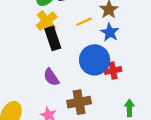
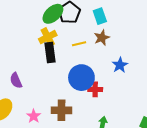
blue star: (110, 32) -> (120, 65), moved
purple semicircle: (51, 77) -> (16, 80), moved

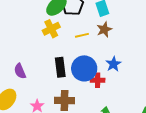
black rectangle: (50, 53) -> (60, 67), moved
blue star: (120, 65) -> (113, 64), moved

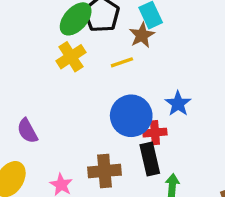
brown star: (104, 29) -> (142, 35), moved
black rectangle: (60, 67) -> (150, 159), moved

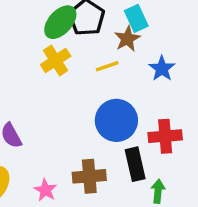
blue star: (178, 104) -> (162, 69), moved
red cross: (155, 133) -> (165, 136), moved, size x1.4

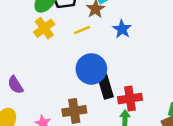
red cross: (165, 136) -> (130, 99), moved
black rectangle: (135, 164) -> (106, 87), moved

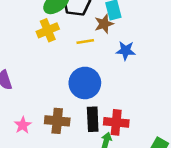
blue star: (122, 29) -> (126, 51), turned 30
black rectangle: (106, 87) -> (93, 119), moved

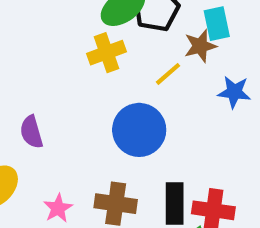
yellow line: (85, 42) -> (168, 74), turned -35
blue circle: (85, 83) -> (139, 130), moved

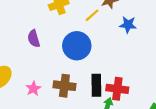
purple semicircle: (31, 132) -> (34, 39), moved

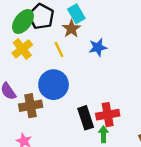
yellow line: (92, 15) -> (59, 49), turned -56
brown cross: (64, 86) -> (31, 106), moved

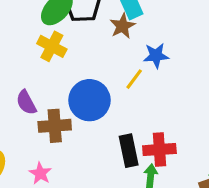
yellow cross: (22, 49) -> (52, 46), turned -30
yellow line: (59, 49) -> (134, 79), moved, turned 56

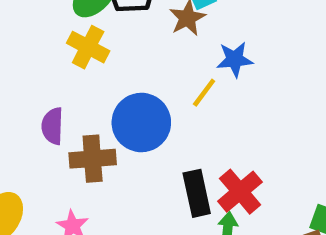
purple semicircle: (26, 102) -> (52, 126), turned 30
red cross: (159, 150) -> (240, 192), turned -36

